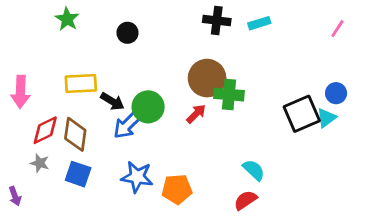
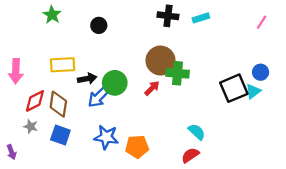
black arrow: (112, 101) -> (87, 79), turned -42

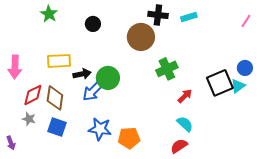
brown circle: (160, 61) -> (141, 37), moved
green cross: (178, 73) -> (167, 69), turned -30
red arrow: (152, 88) -> (185, 96), moved

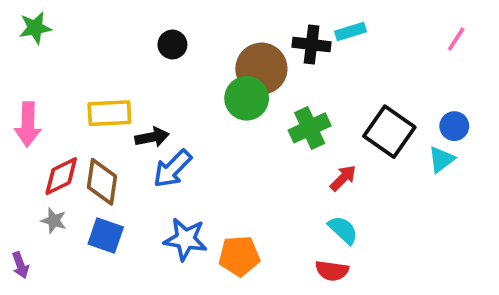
green star: (49, 14) -> (35, 28), moved, turned 30
black cross: (158, 15) -> (312, 44), moved
green circle: (108, 78) -> (247, 98), moved
black square: (220, 83) -> (389, 132), moved, turned -32
red semicircle: (179, 146) -> (332, 271), turned -138

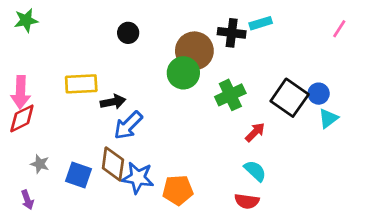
blue circle: (454, 126) -> (319, 94), moved
red diamond: (61, 176) -> (22, 118), moved
brown diamond: (102, 182) -> (113, 164), moved
purple arrow: (20, 265) -> (27, 200), moved

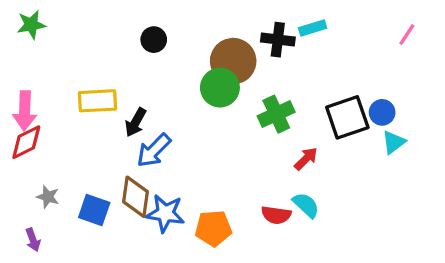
black square: (290, 98) -> (347, 117), turned 36
black arrow: (113, 102) -> (136, 122), turned 130
red semicircle: (247, 201) -> (276, 215), moved

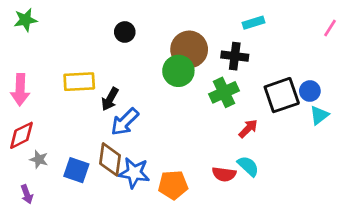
black cross: (278, 40) -> (235, 56), moved
red diamond: (26, 142) -> (21, 135), moved

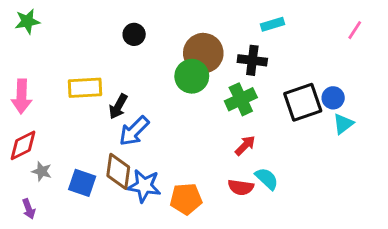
red arrow: (248, 129) -> (245, 145), moved

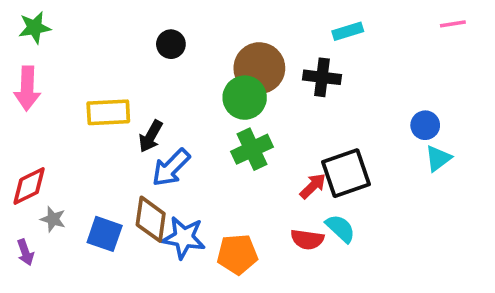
pink line: (355, 30) -> (453, 24), moved, turned 48
pink arrow: (22, 96) -> (27, 88), moved
green cross: (241, 99) -> (252, 149), moved
black square: (303, 102) -> (346, 173), moved
purple arrow: (29, 209) -> (25, 252), moved

